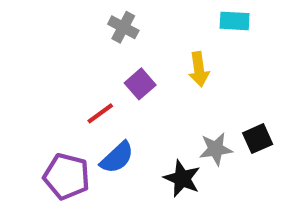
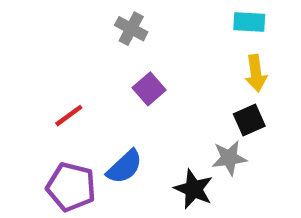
yellow arrow: (199, 69) -> (256, 73), moved
red line: (100, 113) -> (69, 116), moved
black square: (258, 139) -> (249, 120), moved

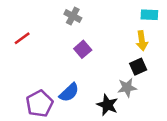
cyan rectangle: (249, 22) -> (149, 15), moved
red line: (69, 116) -> (22, 38), moved
purple pentagon: (71, 187) -> (39, 104), turned 30

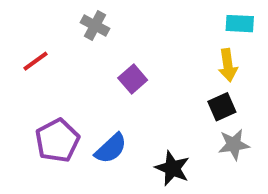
gray cross: (73, 16) -> (95, 26), moved
gray star: (127, 88) -> (234, 144), moved
purple pentagon: (39, 104) -> (57, 140), moved

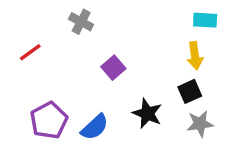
black star: (172, 168) -> (147, 113), moved

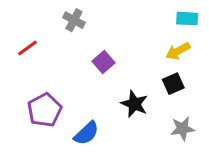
yellow arrow: (195, 56) -> (178, 51), turned 70
gray star: (200, 124) -> (183, 129), moved
blue semicircle: (95, 127) -> (86, 133), moved

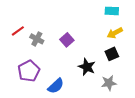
cyan rectangle: (187, 19) -> (112, 11), moved
gray cross: (74, 20) -> (37, 39), moved
gray star: (183, 129) -> (109, 83), moved

